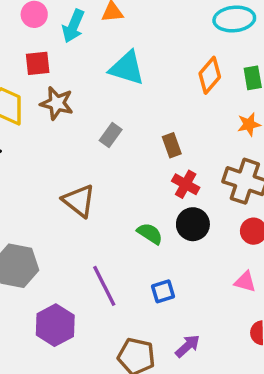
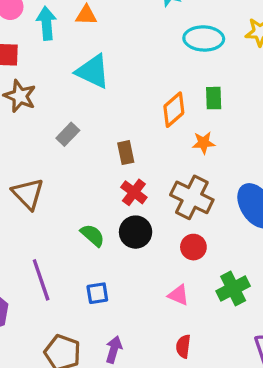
cyan arrow: (73, 26) -> (46, 23), turned 144
orange diamond: (210, 75) -> (174, 110), moved
purple arrow: (188, 346) -> (114, 350), turned -40

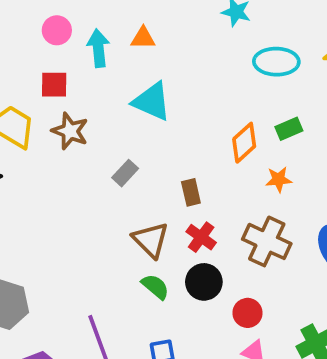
green rectangle: (214, 98) -> (289, 129), turned 70
brown triangle: (28, 194) -> (151, 240), moved
red circle: (193, 247) -> (248, 313), moved

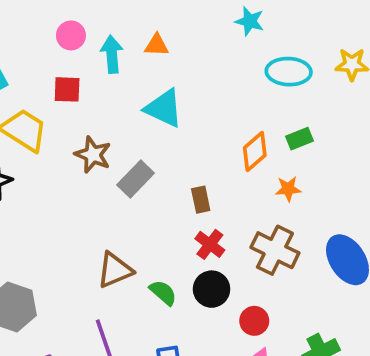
brown star: (70, 131) -> (93, 155), moved
gray rectangle: (125, 173) -> (136, 179), size x1.4
brown triangle: (151, 240) -> (115, 270), moved, turned 51

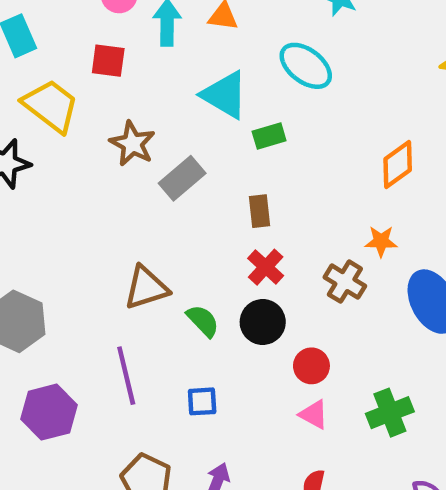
cyan ellipse: (289, 72) -> (306, 66), moved, turned 30
green rectangle: (300, 139) -> (269, 136), moved
orange diamond: (255, 151) -> (398, 165), moved
orange star: (288, 189) -> (381, 241), moved
brown cross: (275, 250) -> (345, 282), size x0.7

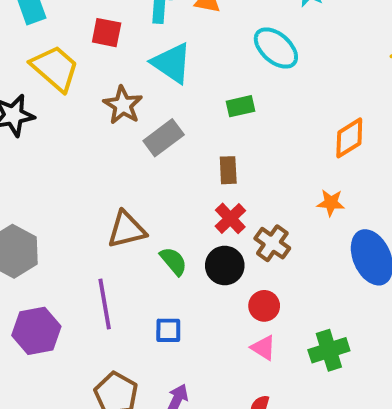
cyan triangle: (225, 95) -> (172, 63), moved
brown cross: (345, 282) -> (272, 243), moved

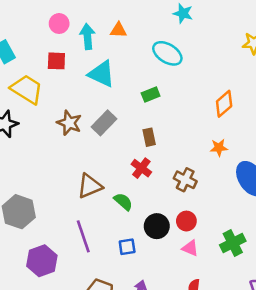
brown star: (123, 105) -> (69, 123), moved
red cross: (230, 218) -> (141, 168), moved
black circle: (225, 266) -> (157, 226), moved

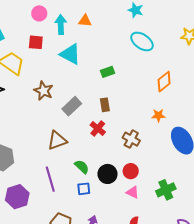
cyan ellipse: (167, 53) -> (142, 42), moved
gray rectangle: (104, 123) -> (72, 106), moved
green semicircle: (123, 202) -> (82, 167), moved

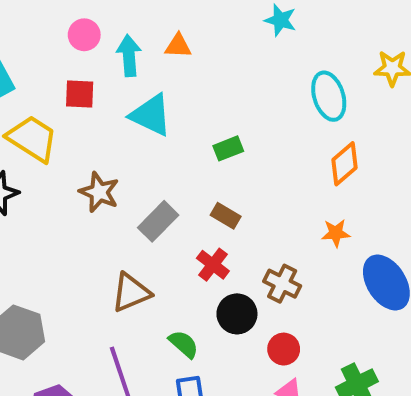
cyan ellipse: (142, 42) -> (329, 96), moved, turned 40
brown rectangle: (105, 105) -> (226, 216), turned -48
black circle: (107, 174) -> (237, 314), moved

